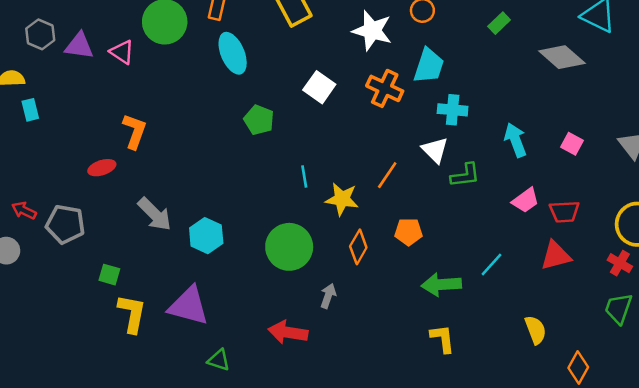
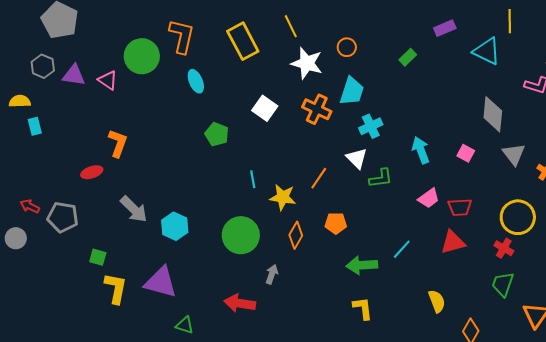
cyan ellipse: (233, 53) -> (196, 81), size x0.7
gray diamond: (562, 57) -> (493, 114), moved, turned 54
cyan cross: (453, 110) -> (371, 126), turned -30

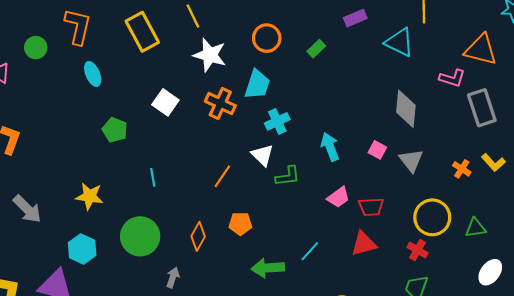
orange circle: (347, 47) -> (267, 38), moved, size x1.4
green circle: (142, 56) -> (36, 48), size x0.6
gray triangle: (514, 154) -> (411, 160), moved
yellow star: (283, 197) -> (90, 196), moved
cyan hexagon: (175, 226) -> (82, 249), moved

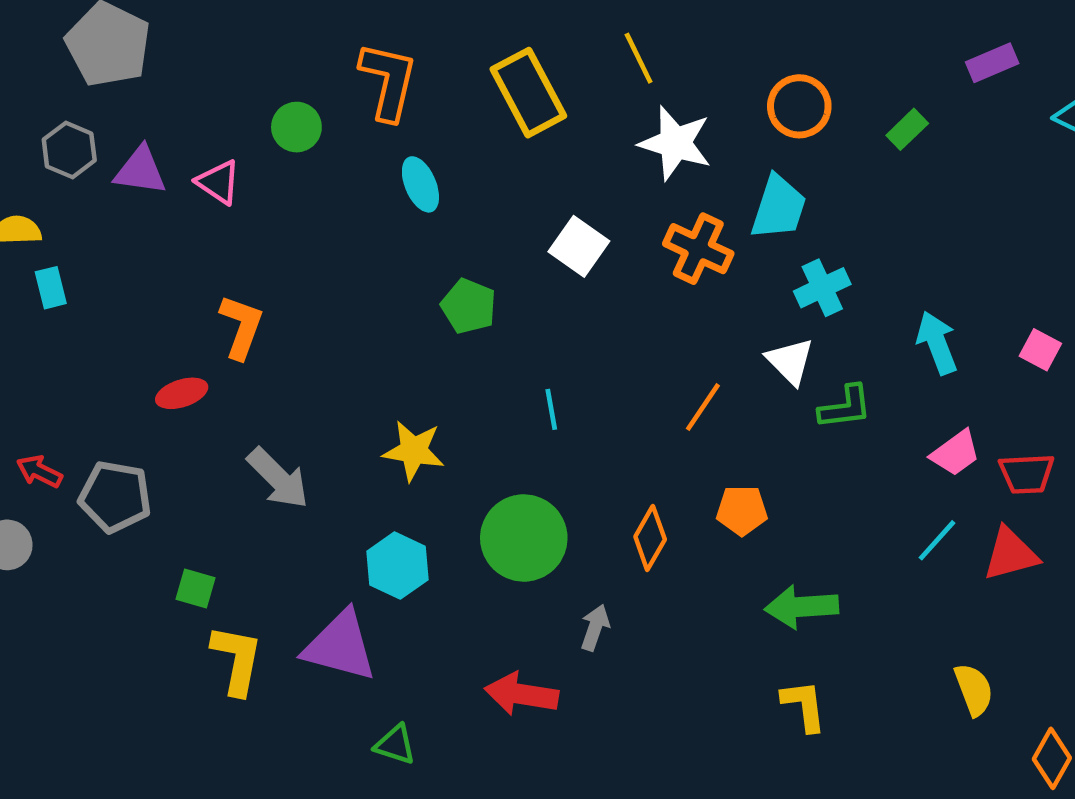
cyan line: (310, 251) -> (937, 540), moved

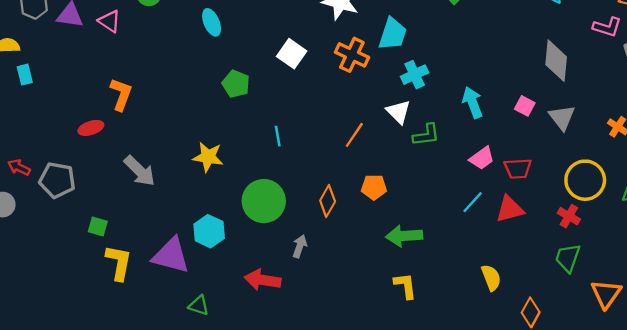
cyan hexagon: (397, 566) -> (209, 231), moved

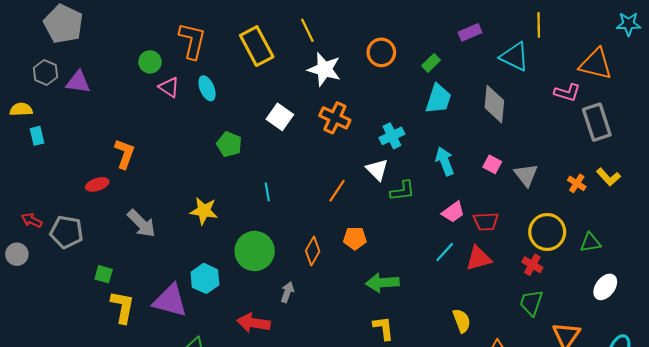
pink triangle: (109, 21) -> (169, 87), moved
cyan trapezoid: (393, 34) -> (438, 99), moved
gray diamond: (556, 61) -> (494, 104), moved

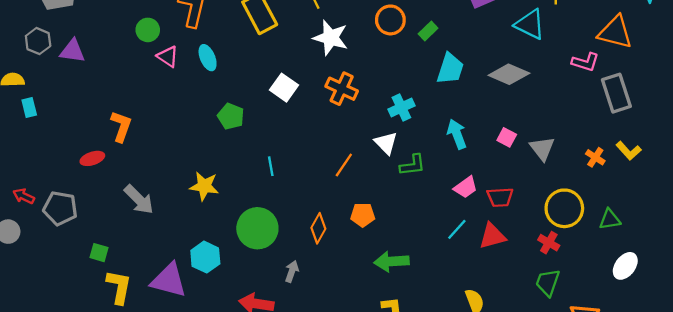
green rectangle: (431, 63) -> (428, 31), moved
gray diamond: (494, 104) -> (509, 74), turned -72

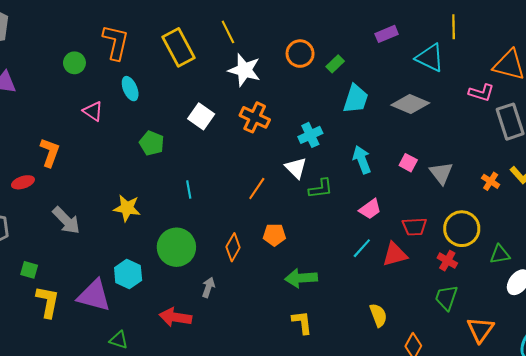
pink triangle: (168, 57) -> (93, 111), moved
red trapezoid: (500, 197) -> (414, 227), moved
green triangle: (610, 219) -> (500, 254), moved

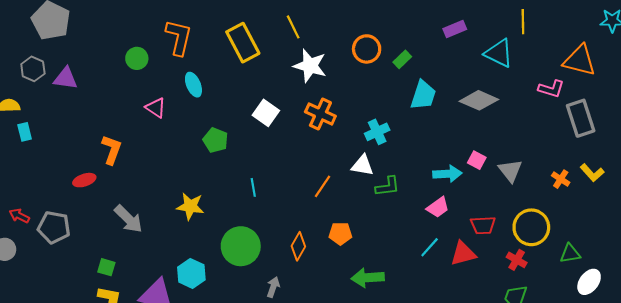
cyan arrow: (362, 160) -> (447, 174), moved, turned 108
white triangle: (296, 168) -> (362, 165), turned -35
green square: (29, 270) -> (106, 267), moved

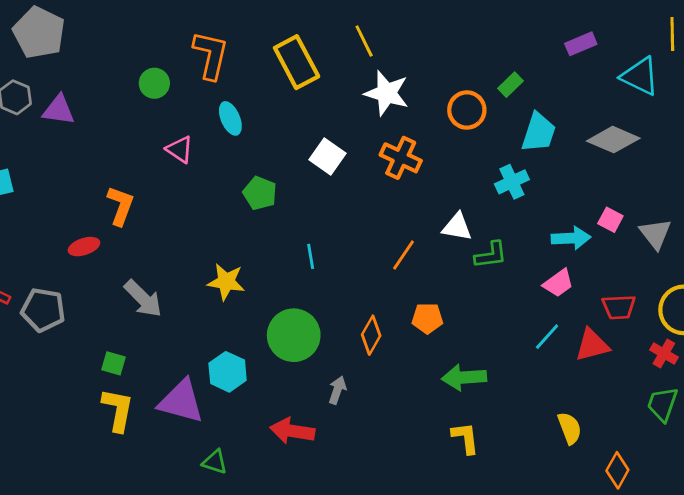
orange circle: (367, 49) -> (467, 110), moved
cyan cross: (377, 132) -> (512, 182), moved

